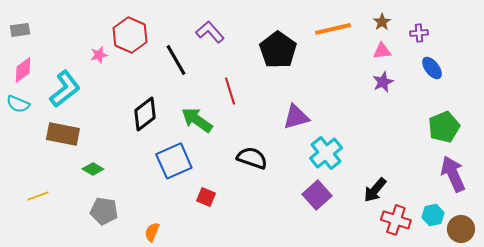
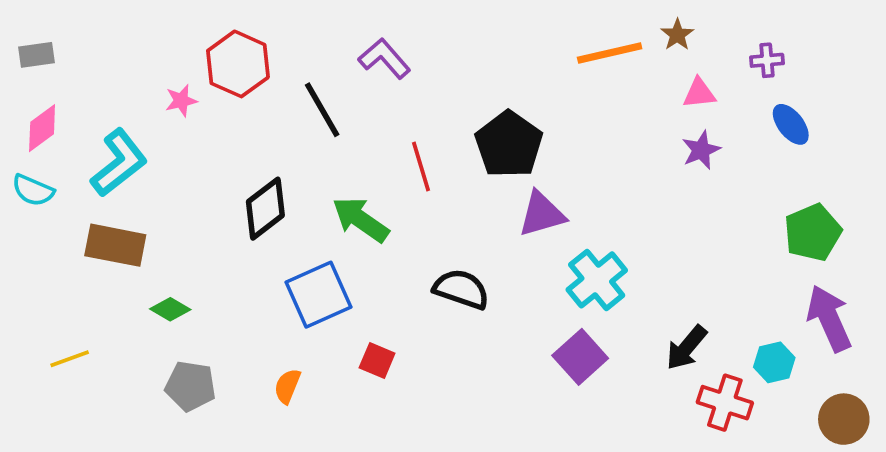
brown star: (382, 22) -> (677, 35), moved
black pentagon: (278, 50) -> (509, 145), moved
cyan hexagon: (433, 215) -> (774, 362), moved
orange semicircle: (152, 232) -> (287, 386), moved

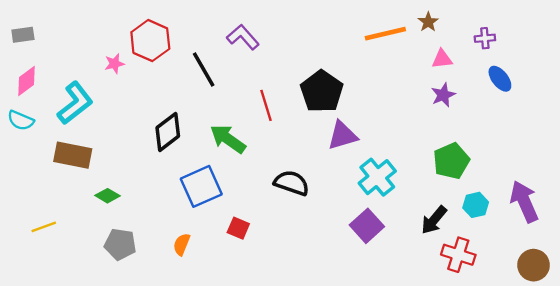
green pentagon: (813, 232) -> (451, 161), moved
cyan hexagon: (774, 362) -> (476, 205), moved

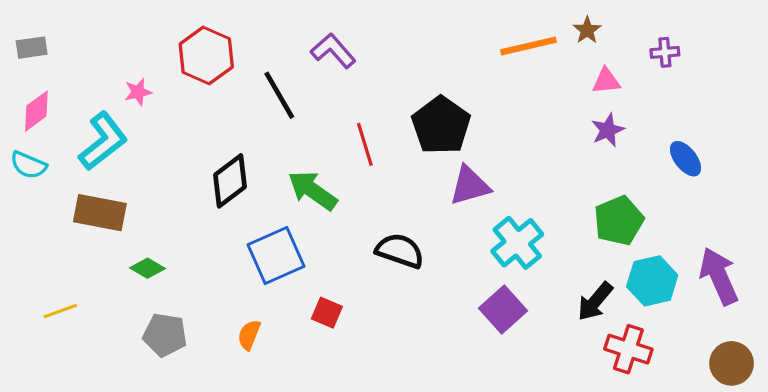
pink star: (114, 64) -> (138, 92), moved
blue ellipse: (500, 79) -> (686, 159), moved
cyan hexagon: (476, 205) -> (652, 281), size x1.4

